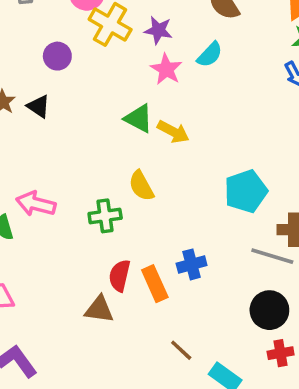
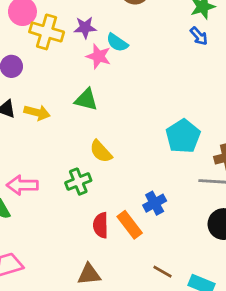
cyan semicircle: (210, 55) -> (117, 43), moved, turned 95
yellow arrow: (173, 132) -> (37, 113), moved
brown triangle: (99, 309) -> (89, 274), moved

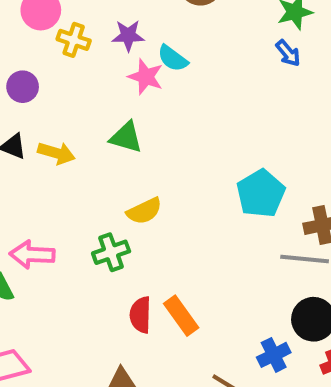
yellow cross: (47, 32) -> (74, 40), size x0.7
yellow semicircle: (101, 151) -> (144, 211), turned -75
blue cross: (155, 203) -> (274, 355), moved

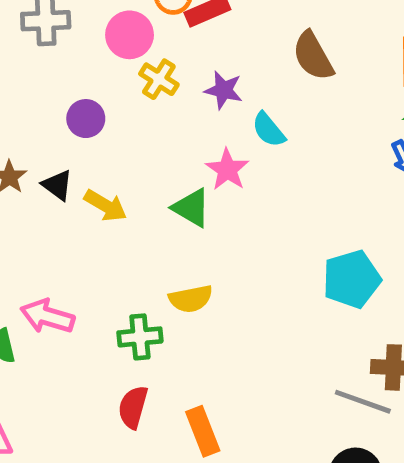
pink star: (146, 77) -> (227, 170), moved
cyan pentagon: (261, 193) -> (352, 279), moved
red semicircle: (140, 315) -> (133, 407), moved

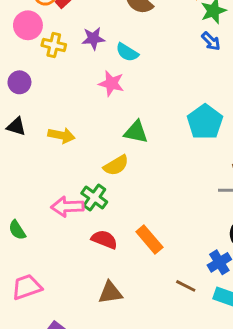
yellow arrow: (106, 206) -> (61, 135), moved
green triangle: (191, 208) -> (136, 132), moved
pink arrow: (47, 316) -> (67, 207), moved
green cross: (140, 337) -> (94, 198), turned -30
red semicircle: (133, 407) -> (104, 239), turned 115

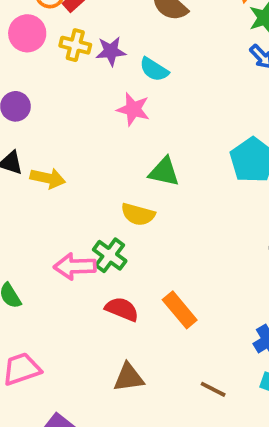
yellow cross: (54, 45) -> (75, 45), moved
yellow arrow: (61, 135) -> (48, 178), moved
yellow semicircle: (116, 165) -> (138, 214), turned 45
brown line: (186, 286) -> (213, 389), moved

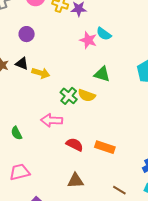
cyan semicircle: (154, 69) -> (104, 34), moved
green cross: (110, 255) -> (69, 96), moved
orange rectangle: (180, 310) -> (105, 147), turned -36

